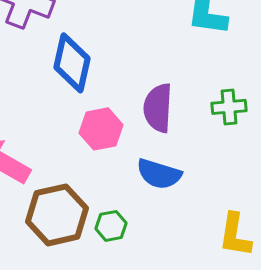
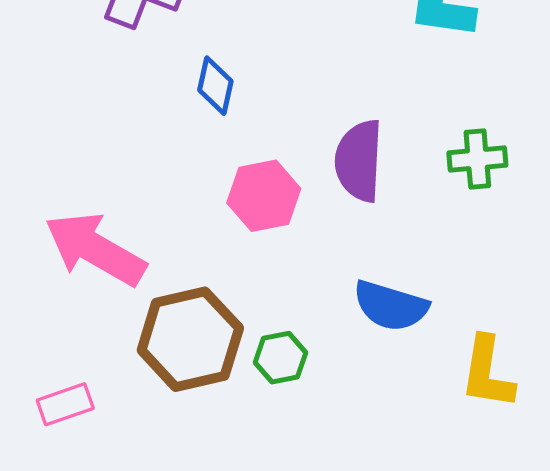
blue diamond: (72, 63) -> (215, 86), size x0.6
blue semicircle: (159, 174) -> (391, 306), moved

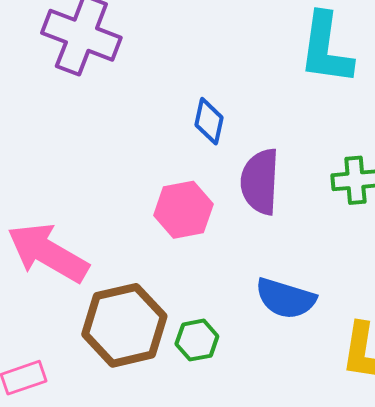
blue diamond: (215, 86) -> (209, 121), moved

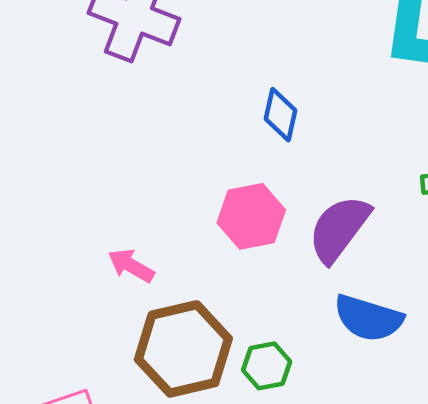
purple semicircle: (260, 182) -> (339, 229), moved, turned 34
pink arrow: (48, 253) -> (131, 266), moved, size x0.5

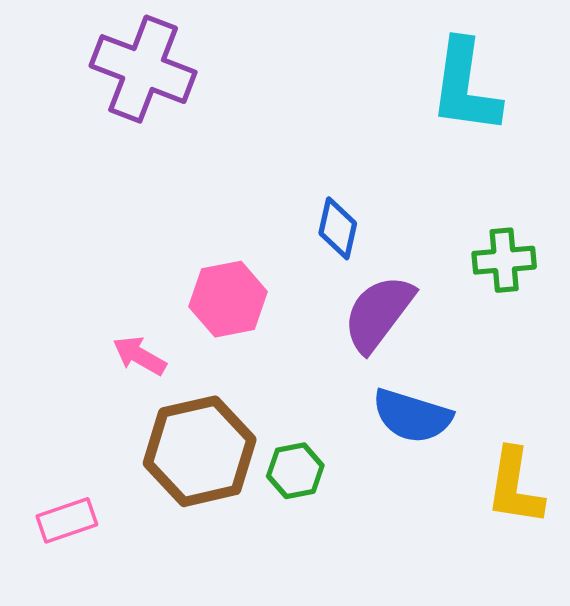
blue diamond: (281, 115) -> (338, 228), moved
pink hexagon: (251, 216) -> (228, 299), moved

